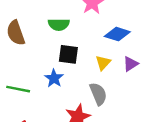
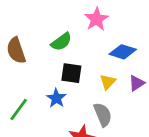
green semicircle: (59, 24) -> (61, 42), turned -36
green line: (18, 89) -> (19, 110), turned -65

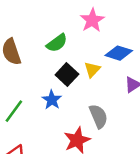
black square: (71, 73) -> (67, 75), turned 35
yellow triangle: (108, 82) -> (92, 69), moved

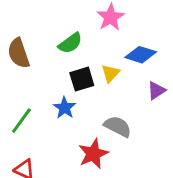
black square: (67, 75) -> (82, 79), turned 30
gray semicircle: (98, 116) -> (118, 126), turned -40

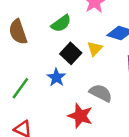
black square: (82, 79) -> (71, 53), turned -30
red star: (93, 154) -> (80, 116), turned -30

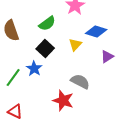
black square: (71, 53) -> (45, 48), moved
blue star: (56, 77) -> (34, 68), moved

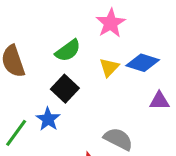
yellow triangle: (75, 44) -> (109, 67), moved
purple triangle: (107, 56) -> (159, 101), turned 32

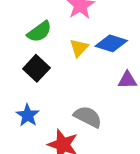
blue star: (48, 119) -> (28, 115), moved

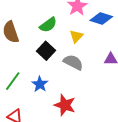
blue diamond: (111, 43) -> (101, 19), moved
gray semicircle: (88, 117) -> (73, 62), moved

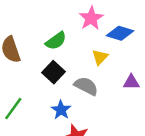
yellow triangle: (76, 36) -> (100, 57), moved
blue star: (40, 84) -> (61, 110), moved

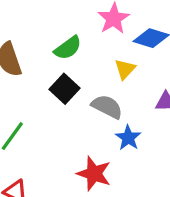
blue star: (61, 110) -> (128, 138), moved

